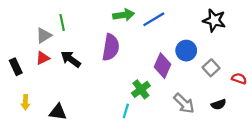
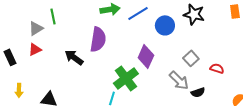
blue circle: (186, 51) -> (165, 25), moved
black arrow: (71, 59) -> (74, 57), moved
green cross: (141, 89) -> (126, 78), size x1.4
gray arrow: (184, 103) -> (179, 80), moved

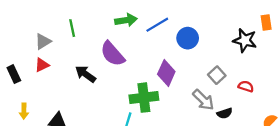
black star: (194, 14) -> (245, 40), moved
green line: (53, 16) -> (72, 28), moved
purple semicircle: (98, 39) -> (112, 54), turned 130
green cross: (126, 78) -> (144, 98), turned 30

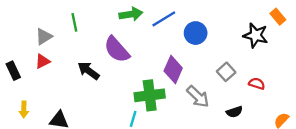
orange rectangle: (266, 22) -> (278, 17), turned -32
gray arrow: (203, 100) -> (198, 97), moved

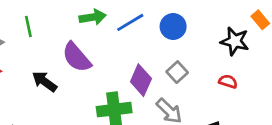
blue circle: (196, 33) -> (173, 26), moved
gray square: (226, 72) -> (177, 72), moved
red semicircle: (257, 84) -> (228, 81), moved

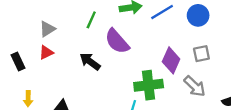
green line: (28, 26) -> (91, 20), moved, turned 36
gray square: (177, 72) -> (201, 54), turned 30

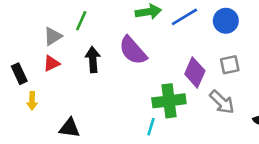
green line: (91, 20) -> (81, 21), moved
black arrow: (90, 62) -> (93, 60), moved, turned 50
yellow arrow: (28, 99) -> (32, 101), moved

